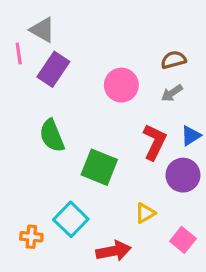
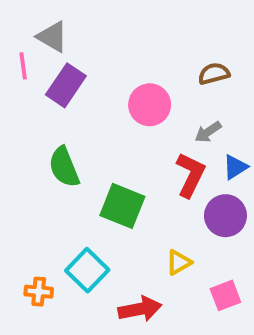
gray arrow: (172, 93) -> (208, 132), moved
pink square: (183, 240) -> (225, 295), turned 30

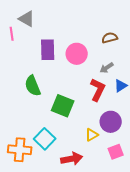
purple rectangle: (66, 85) -> (48, 50), moved, turned -35
purple circle: (225, 216) -> (111, 122), moved
orange cross: (39, 292) -> (20, 150), size x1.6

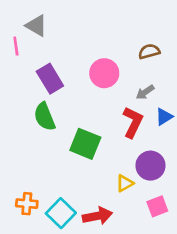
purple rectangle: (48, 50) -> (50, 79), moved, turned -30
cyan square: (45, 139) -> (61, 213), moved
orange cross: (20, 150) -> (27, 204), size x0.7

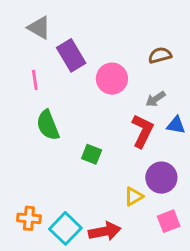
pink line: (16, 46) -> (35, 80), moved
purple rectangle: (50, 79) -> (71, 55), moved
blue triangle: (164, 117) -> (176, 125), turned 42
green square: (85, 144) -> (92, 154), size x0.6

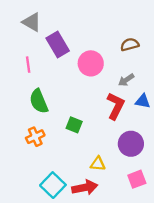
yellow triangle: (134, 196) -> (98, 164), moved, turned 35
orange cross: (29, 218) -> (35, 137), moved, turned -30

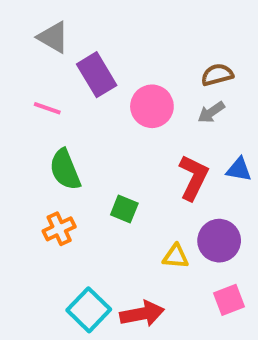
pink line: (28, 65) -> (47, 108), turned -63
gray arrow: (126, 80) -> (211, 112), moved
yellow triangle: (98, 164) -> (176, 256), moved

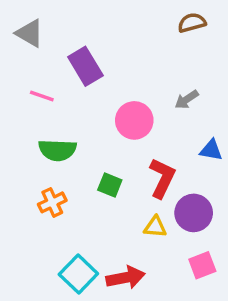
gray triangle: (53, 37) -> (30, 33), moved
brown semicircle: (217, 75) -> (192, 23), moved
pink circle: (152, 106) -> (134, 120), moved
green semicircle: (65, 170) -> (57, 150), turned -66
red L-shape: (193, 177) -> (162, 178), moved

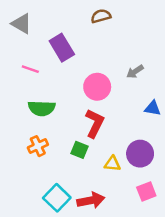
brown semicircle: (192, 23) -> (101, 16), moved
red L-shape: (162, 178) -> (95, 123), moved
green square: (110, 185) -> (79, 150), moved

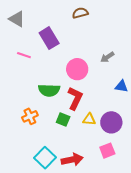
green semicircle: (42, 108) -> (49, 90), moved
yellow triangle: (112, 164) -> (89, 119), moved
pink square: (146, 191) -> (107, 151), moved

